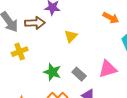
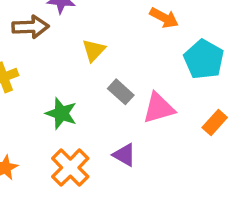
gray rectangle: (79, 74) -> (121, 92), moved

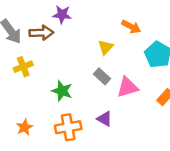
yellow triangle: (94, 50) -> (106, 47), moved
orange cross: (70, 168) -> (68, 127), turned 35

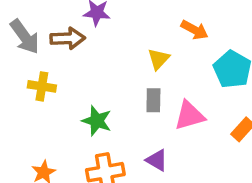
yellow cross: (23, 67) -> (42, 86), turned 30
gray rectangle: (102, 76) -> (153, 100), turned 49

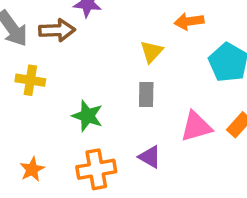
orange arrow: (195, 30) -> (189, 21), turned 144
pink triangle: (189, 116) -> (196, 127), moved

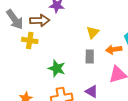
orange arrow: (189, 21) -> (114, 49), moved
yellow cross: (30, 80) -> (30, 40), moved

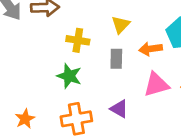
yellow cross: (30, 40) -> (78, 40), moved

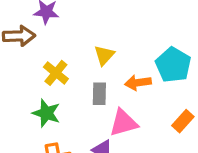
yellow cross: (78, 40) -> (56, 73), turned 30
pink triangle: (156, 85) -> (123, 123), moved

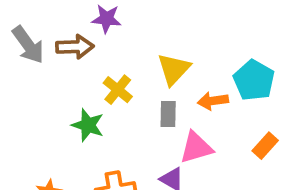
yellow triangle: (104, 55) -> (174, 69), size x1.4
green star: (46, 113) -> (88, 125), moved

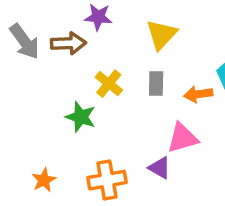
yellow triangle: (174, 69) -> (161, 34), moved
gray rectangle: (168, 114) -> (156, 84), moved

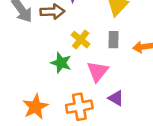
pink triangle: (182, 138) -> (98, 71), moved, turned -35
orange star: (44, 180) -> (35, 107), size x1.5

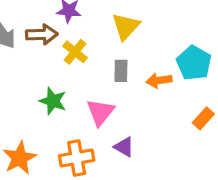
yellow cross: (81, 40) -> (75, 52), moved

